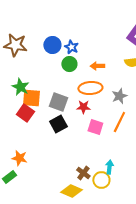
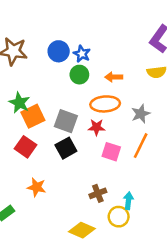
orange square: (31, 98) -> (33, 116), turned -30
red square: (25, 113) -> (26, 147), moved
orange star: (19, 158) -> (37, 187), moved
brown cross: (83, 173) -> (98, 193), moved, turned 32

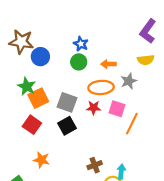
blue circle: (59, 51) -> (40, 57), moved
gray star: (141, 114) -> (129, 81), moved
pink square: (111, 152) -> (117, 109), moved

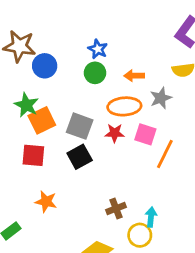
red square: (32, 125) -> (33, 155), turned -30

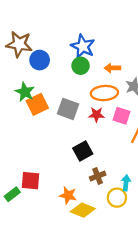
blue star: (98, 49) -> (83, 46), size x1.5
red square: (33, 155) -> (30, 181), moved
black square: (80, 157) -> (83, 151), moved
orange star: (46, 202) -> (68, 195), moved

